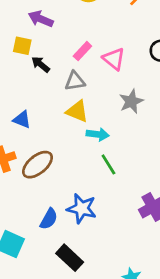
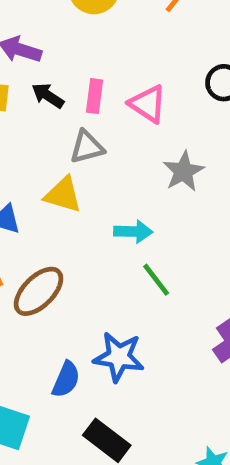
pink rectangle: (82, 51) -> (95, 96), turned -30
black arrow: (41, 64) -> (48, 96), moved
yellow triangle: (77, 111) -> (63, 195), moved

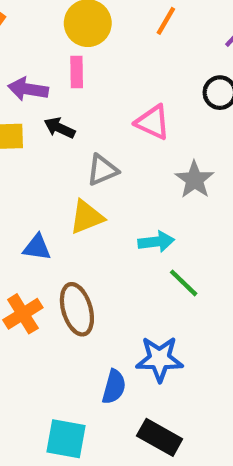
pink rectangle: (95, 96) -> (77, 72), moved
yellow triangle: (63, 195) -> (87, 217), turned -30
brown ellipse: (39, 291) -> (77, 309), turned -54

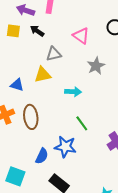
green line: (184, 283) -> (82, 123), moved

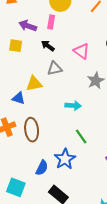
black arrow: (37, 31) -> (48, 46), moved
yellow triangle: (43, 75) -> (34, 84), moved
blue star: (65, 147) -> (65, 159), turned 30

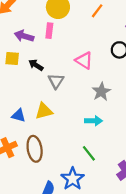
black arrow: (48, 46) -> (36, 65), moved
gray triangle: (55, 69) -> (56, 81), turned -42
yellow triangle: (34, 84) -> (44, 111), moved
cyan arrow: (73, 106) -> (94, 121), moved

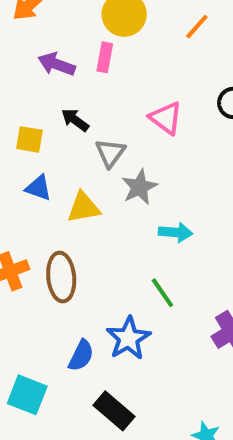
yellow square: (12, 58) -> (29, 139), moved
gray star: (101, 92) -> (139, 187), moved
blue triangle: (19, 115) -> (38, 188), moved

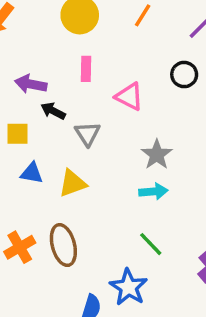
pink rectangle: (105, 57) -> (86, 69), moved
purple arrow: (57, 64) -> (31, 84), moved
gray star: (139, 187) -> (157, 155), moved

